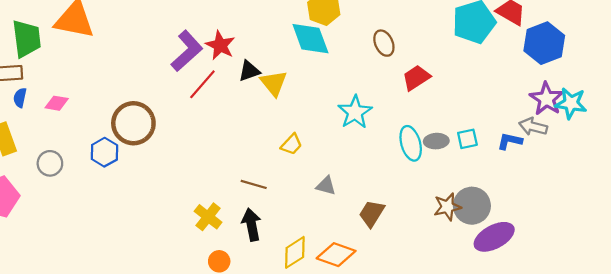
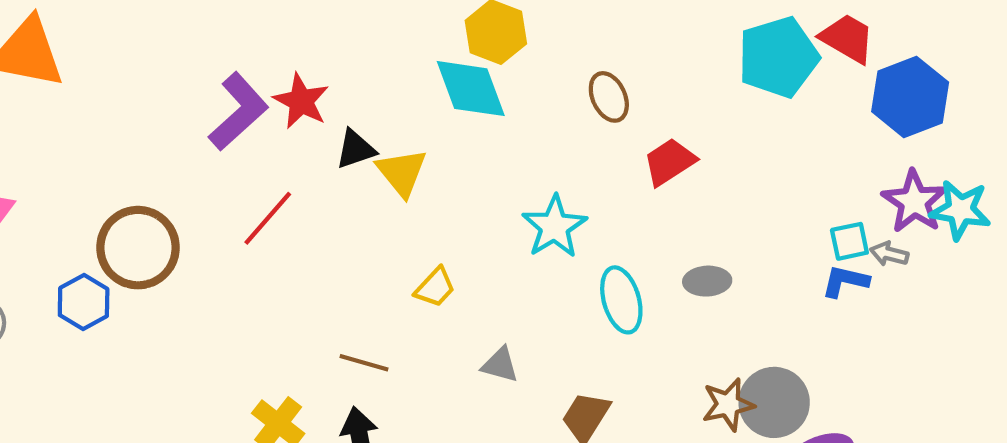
red line: (202, 84) -> (268, 218), moved
gray arrow: (533, 127) -> (889, 254), size x0.7
cyan square: (467, 139) -> (849, 241), moved
cyan ellipse: (411, 143) -> (621, 300), moved

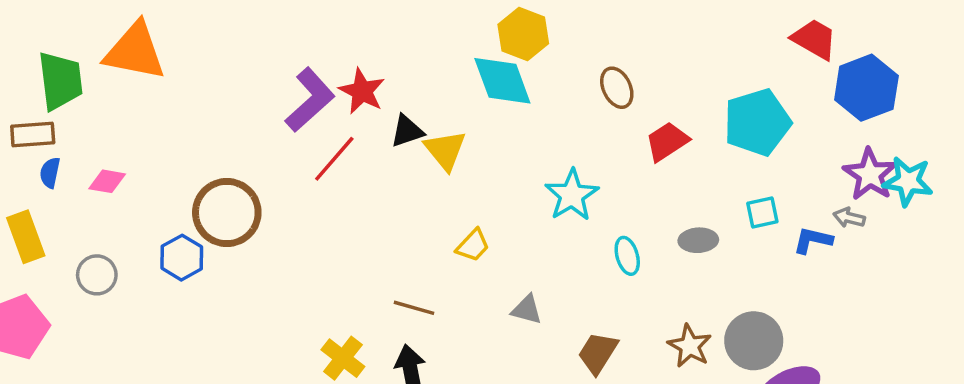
cyan pentagon: (778, 57) -> (757, 122), moved
red line: (268, 218) -> (334, 159), moved
cyan square: (849, 241) -> (762, 213), moved
cyan ellipse: (621, 300) -> (627, 256), size x0.7
brown star: (728, 405) -> (690, 346), moved, turned -30

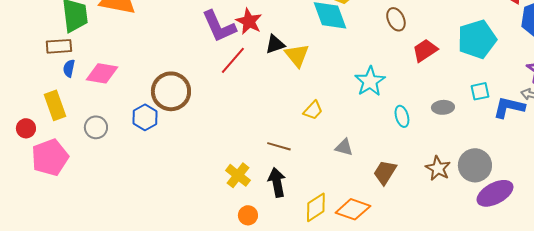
purple L-shape: (310, 100) -> (219, 26), turned 108
pink diamond: (107, 181) -> (102, 73), size x1.5
blue L-shape: (813, 240) -> (509, 107), size x1.4

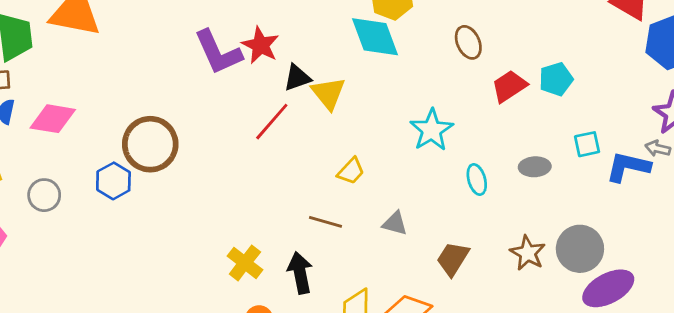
cyan pentagon: (477, 39) -> (556, 79), moved, size x0.6
red line: (233, 60) -> (272, 122), moved
brown line: (279, 146) -> (326, 222), moved

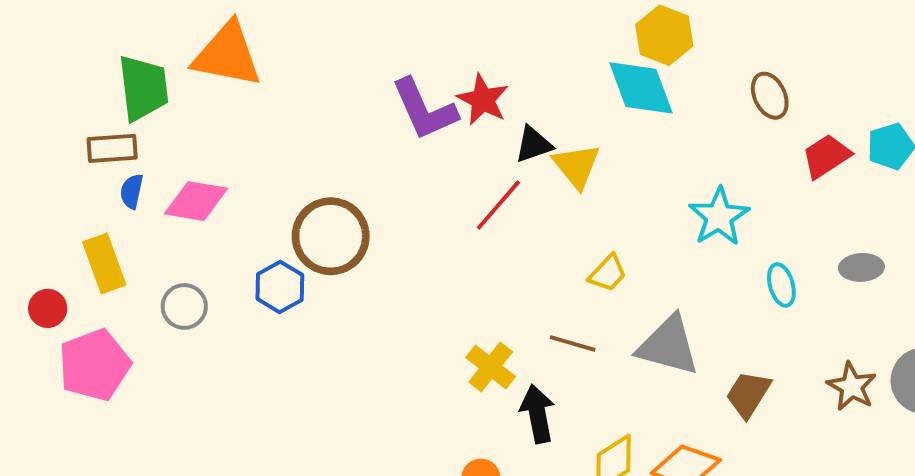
gray triangle: (395, 223) -> (668, 345), size x1.8
yellow cross: (245, 263) -> (491, 367), moved

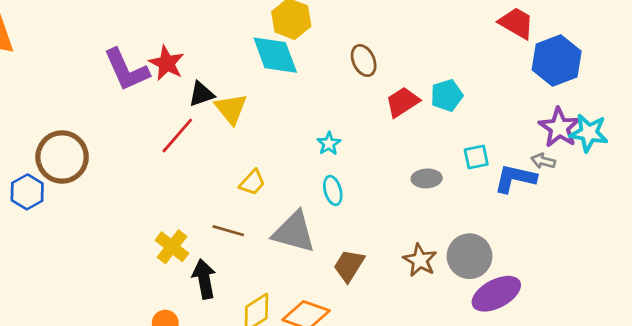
cyan star: (719, 217) -> (329, 144), size x0.6
cyan ellipse: (781, 285) -> (333, 191), moved

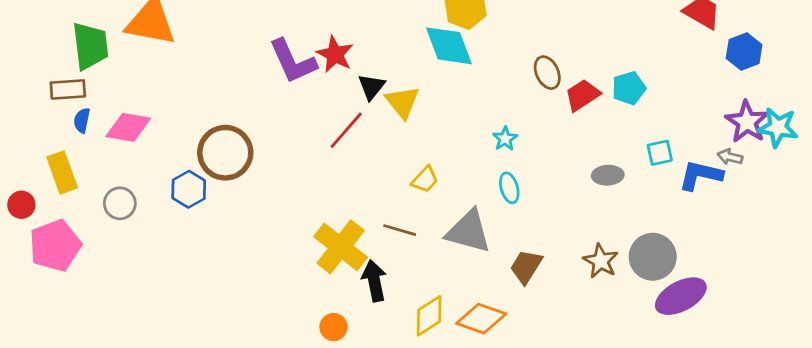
brown ellipse: (364, 60) -> (547, 73), moved
blue hexagon: (557, 60) -> (744, 51), size x0.7
black triangle: (201, 94) -> (371, 87), turned -32
yellow cross: (172, 247) -> (341, 247), size x1.5

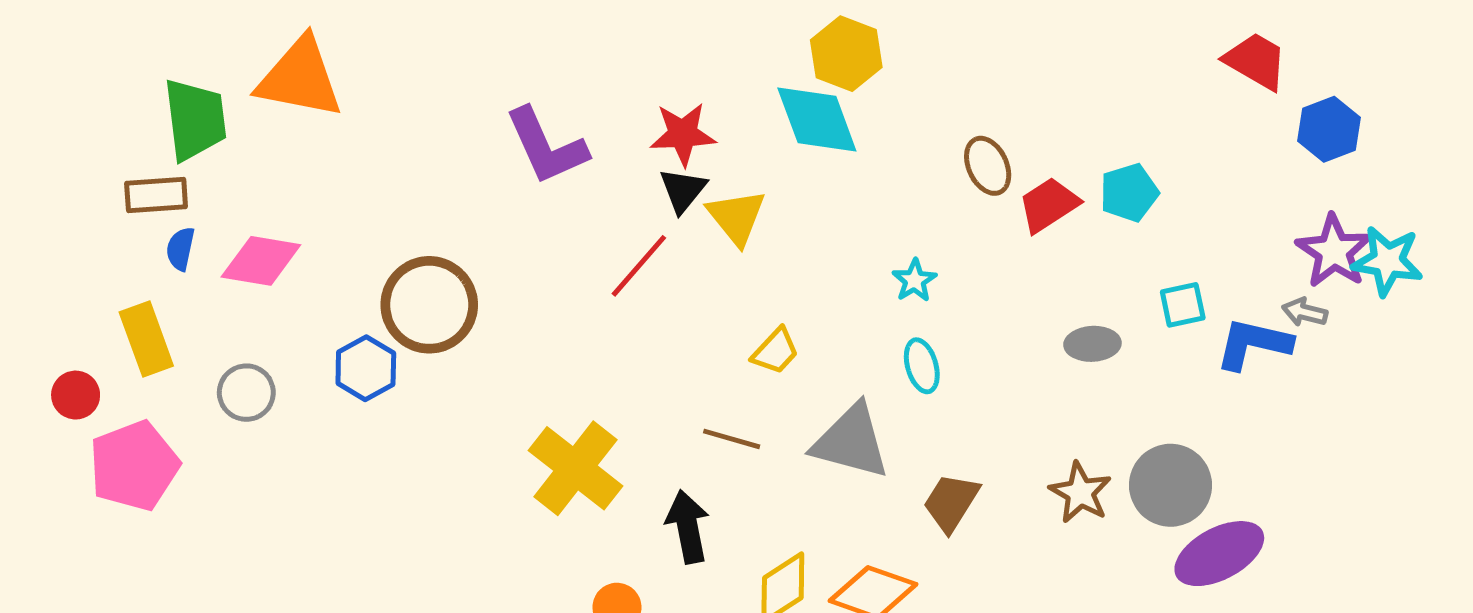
red star: (335, 54) -> (683, 134), moved, turned -30
yellow cross: (341, 247) -> (576, 468), moved

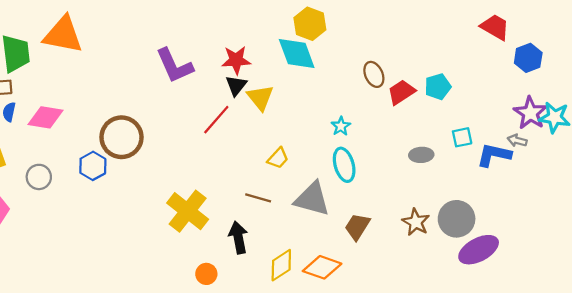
cyan ellipse: (922, 366) -> (344, 165), size x1.4

